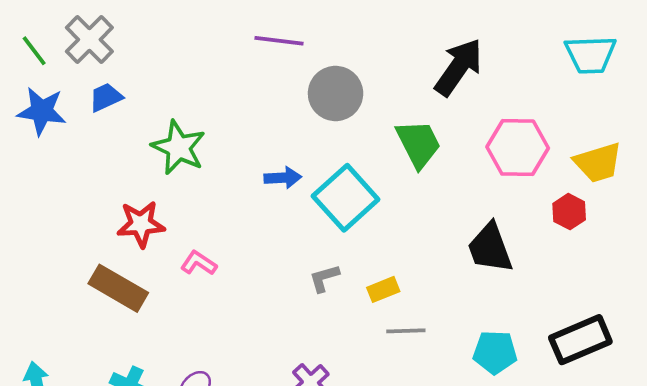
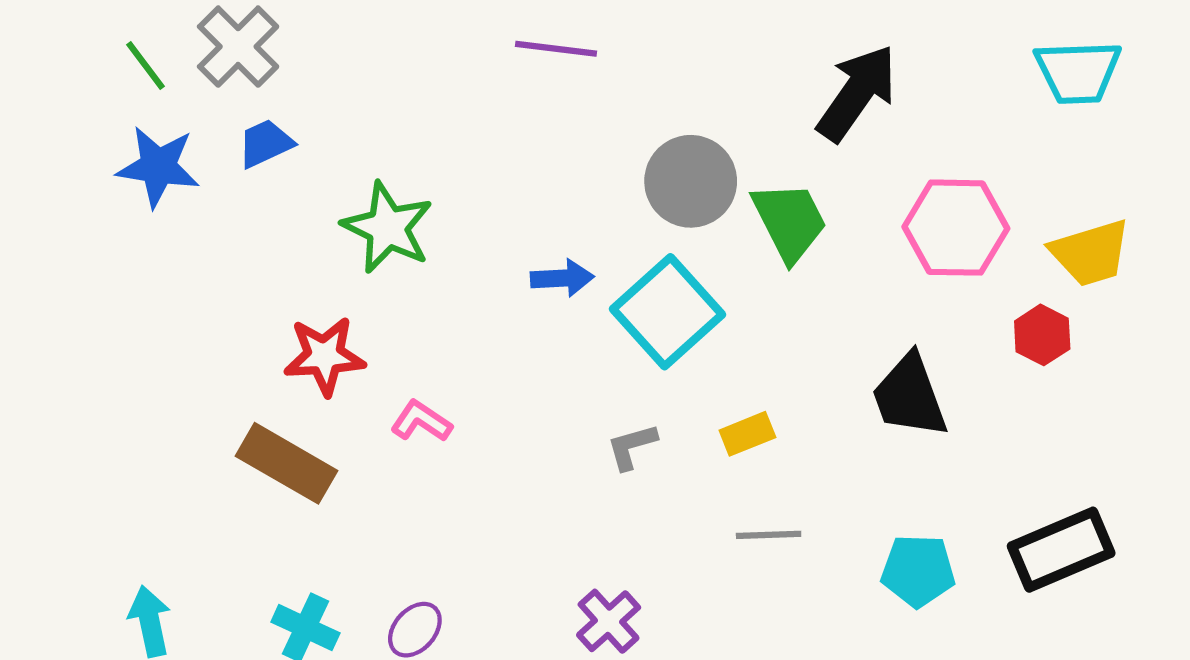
gray circle: (336, 94) -> (691, 181), moved
yellow rectangle: (383, 289) -> (747, 434), moved

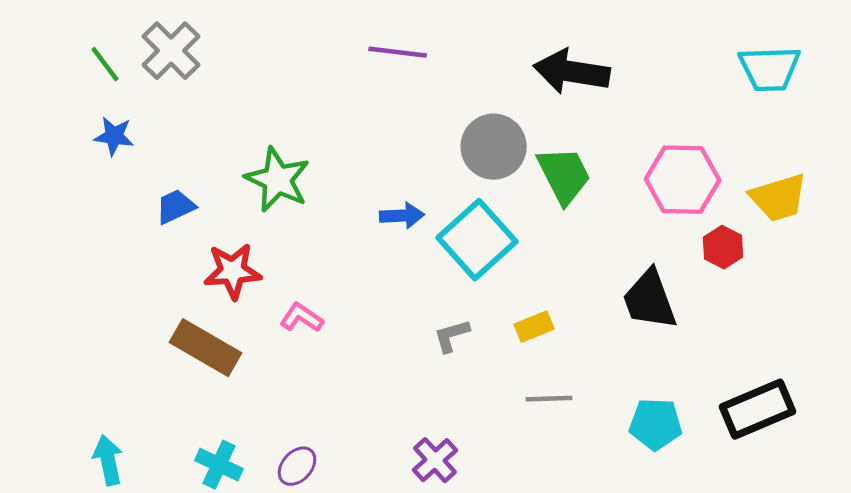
black arrow: (857, 93) -> (572, 72), moved, turned -116
blue trapezoid: (265, 143) -> (176, 207), moved
blue star: (158, 167) -> (114, 136), size x0.7
red hexagon: (1042, 335) -> (723, 247), moved

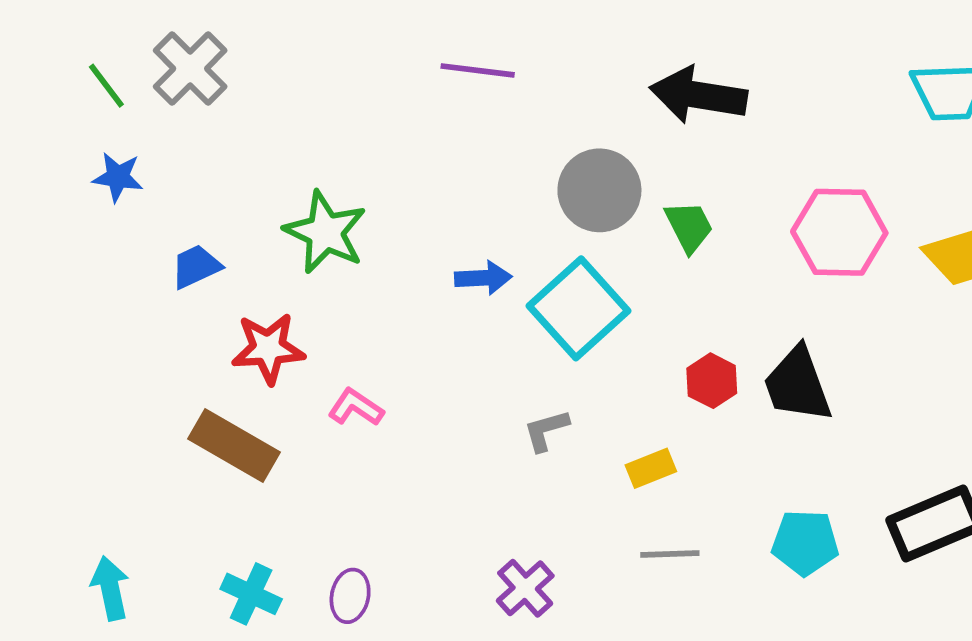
green trapezoid: (564, 175) -> (689, 227), size x0.7
red hexagon: (723, 247) -> (712, 381), moved
yellow rectangle: (534, 327) -> (651, 468), moved
gray line: (549, 399) -> (670, 554), moved
purple ellipse: (297, 466) -> (350, 596), turned -30

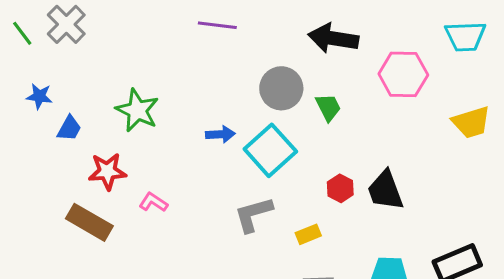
blue star: (118, 177) -> (39, 96), moved
pink hexagon: (839, 232) -> (403, 74), moved
blue trapezoid: (196, 267) -> (69, 128), turned 144
gray L-shape: (546, 430) -> (253, 214), size x1.6

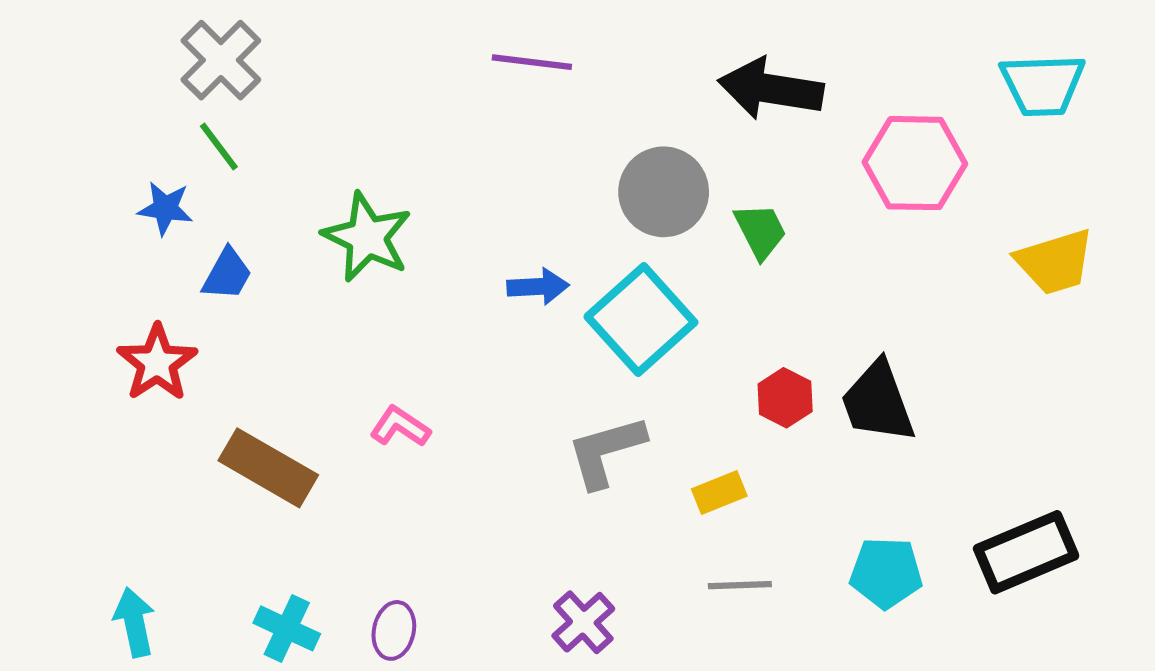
green line: (22, 33) -> (219, 147), moved
red star: (107, 171) -> (157, 363), moved, turned -30

